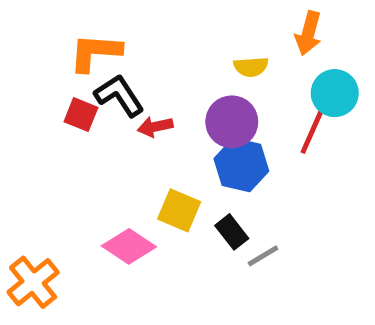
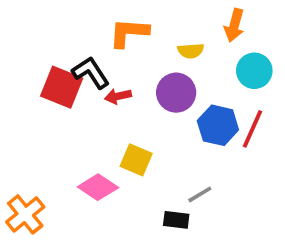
orange L-shape: (95, 52) -> (129, 33), moved
red square: (81, 115) -> (62, 87), size x1.6
red line: (313, 129) -> (253, 129), moved
blue hexagon: (241, 165) -> (218, 125), moved
black rectangle: (232, 232) -> (176, 220), moved, turned -45

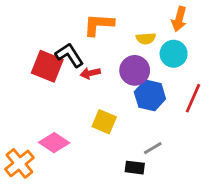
cyan circle: (254, 71) -> (174, 54), moved
blue hexagon: (218, 125) -> (150, 95), moved
pink diamond: (98, 187) -> (54, 143), moved

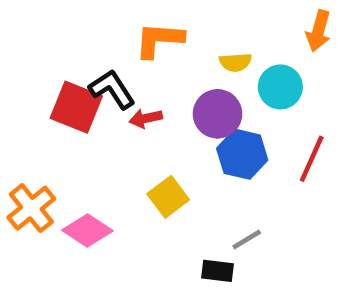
orange arrow: (179, 19) -> (318, 31), moved
yellow square: (104, 122) -> (168, 197), turned 30
orange cross: (19, 163) -> (31, 208), moved

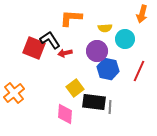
pink diamond: (87, 231) -> (65, 114), moved, turned 60
gray line: (247, 239) -> (110, 107), turned -56
black rectangle: (218, 271) -> (94, 102), moved, size x1.6

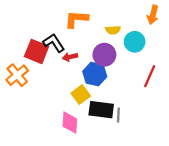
blue hexagon: (108, 69) -> (95, 74), moved
orange cross: (14, 93) -> (17, 75), moved

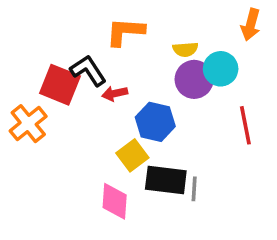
purple circle: (104, 55) -> (194, 79), moved
red line: (150, 76) -> (245, 125), turned -35

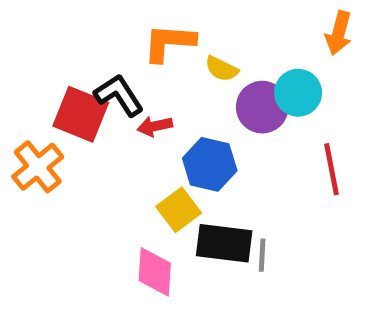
yellow semicircle: (185, 49) -> (222, 69), moved, turned 30

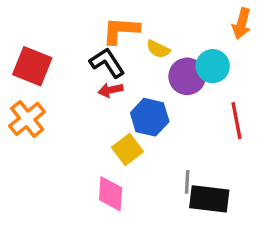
black L-shape: (119, 95) -> (107, 63), moved
red square: (81, 114) -> (32, 66), moved
black rectangle: (224, 243) -> (209, 199), moved

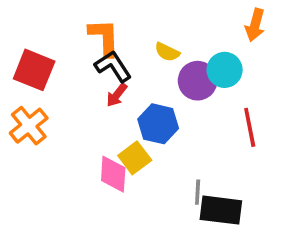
orange L-shape: (121, 30) -> (104, 38), moved, turned 84
red arrow: (111, 90) -> (117, 95), turned -40
pink diamond: (111, 194) -> (113, 174), moved

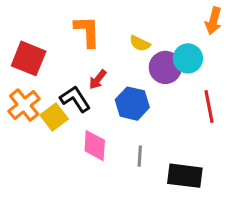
black L-shape: (113, 66) -> (75, 99), moved
yellow square: (135, 158) -> (54, 117), moved
gray line: (198, 192) -> (140, 156), moved

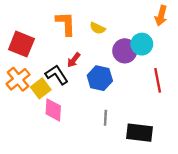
yellow semicircle: (140, 43) -> (98, 28), moved
pink diamond: (95, 146) -> (53, 110), moved

